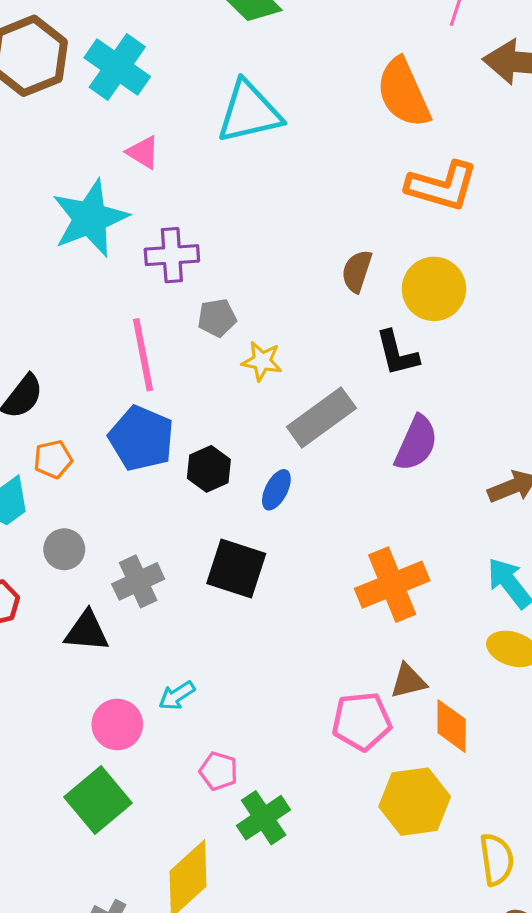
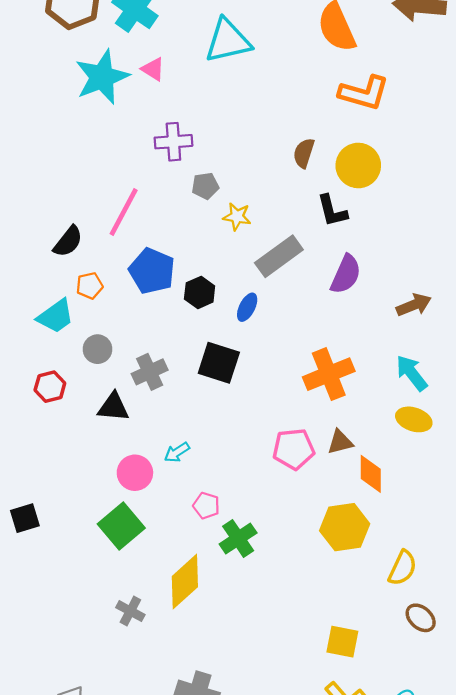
cyan star: (90, 218) -> (102, 77), moved
pink line: (143, 355) -> (124, 212), moved, turned 39
pink pentagon: (362, 721) -> (294, 449), moved
yellow semicircle: (497, 859) -> (402, 568), turned 33

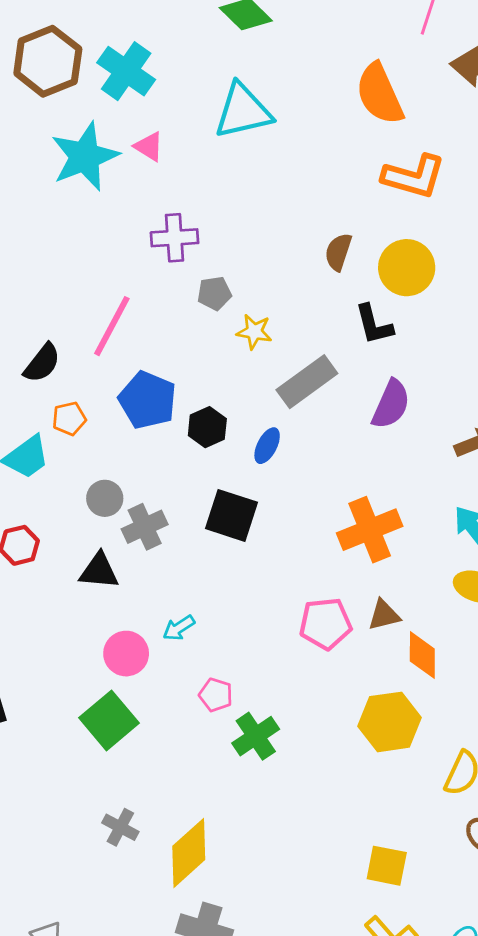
gray circle: (97, 349) -> (105, 498), moved
yellow diamond: (185, 582) -> (189, 853), moved

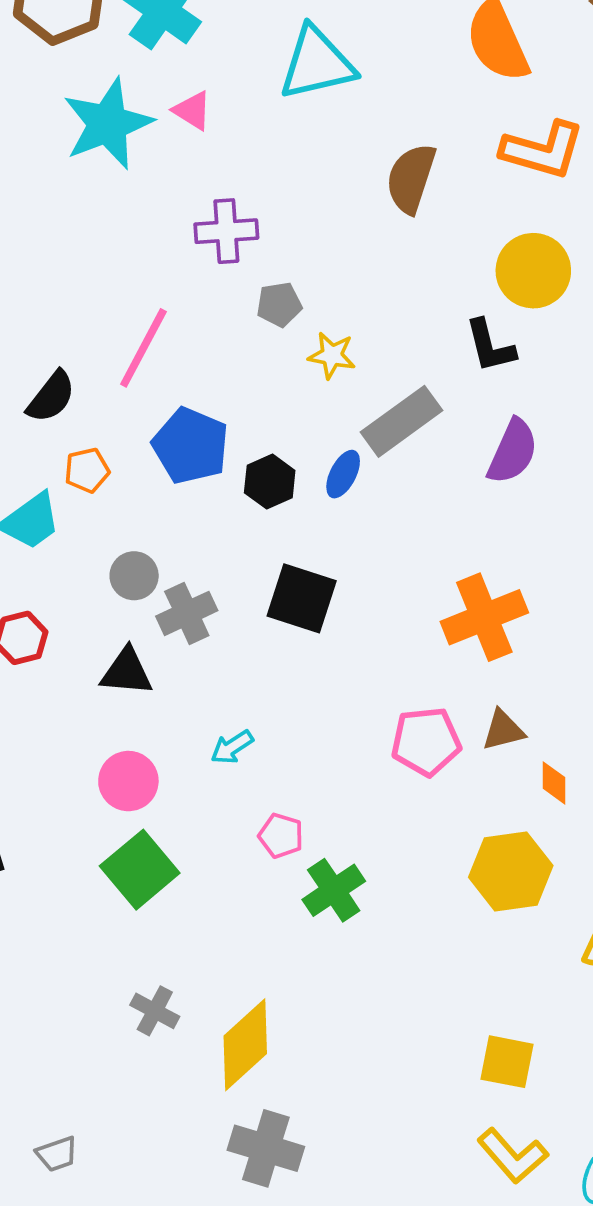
brown semicircle: (338, 252) -> (411, 178), moved, size x1.4
blue ellipse: (267, 446) -> (343, 474), moved
pink circle: (126, 654) -> (128, 781), moved
orange diamond: (422, 655) -> (554, 783), size x0.7

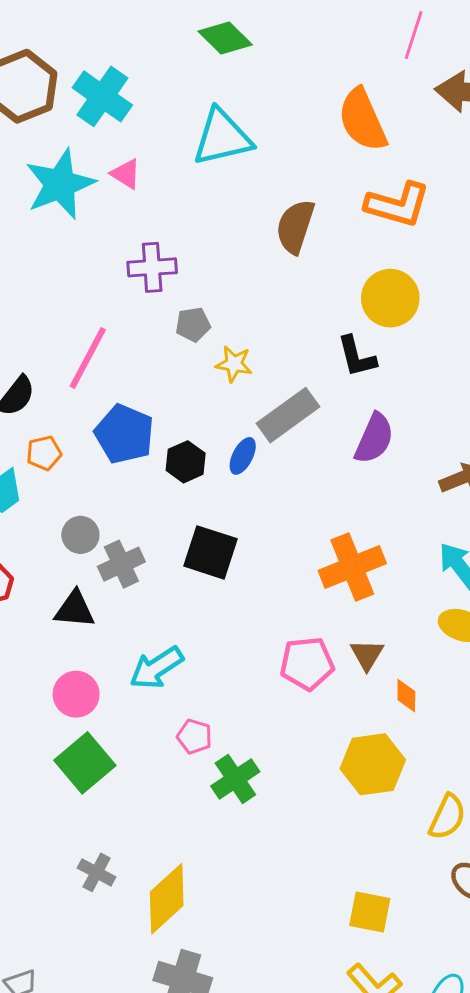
brown triangle: (503, 730) -> (367, 655), turned -45
cyan arrow: (232, 747) -> (156, 668), size x1.6

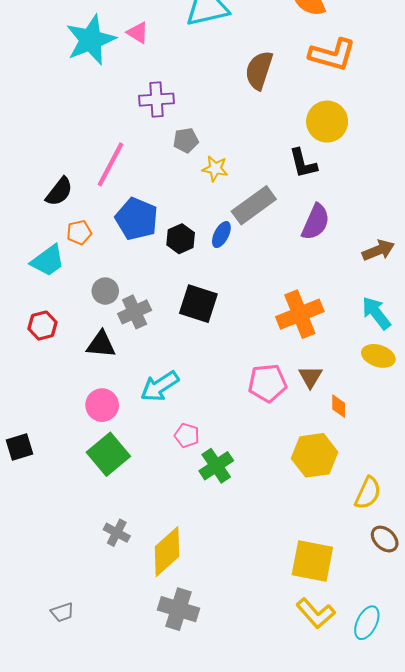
yellow square: (370, 912) -> (312, 561), size x1.4

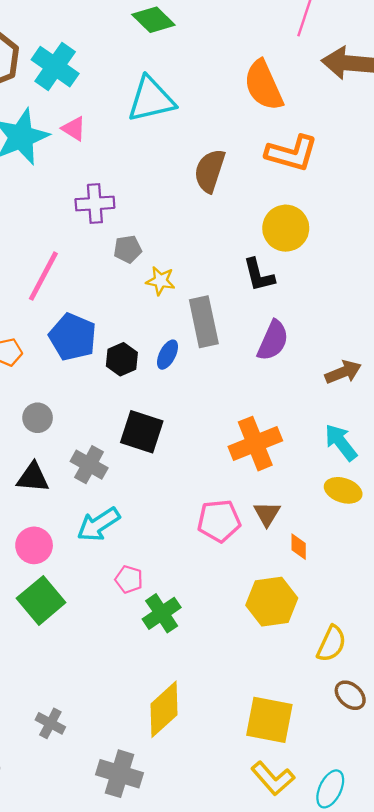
gray rectangle: (254, 205) -> (204, 322), turned -66
gray cross: (135, 312) -> (89, 465), moved, turned -36
gray cross: (117, 533) -> (50, 723), moved
yellow diamond: (167, 552) -> (164, 709), moved

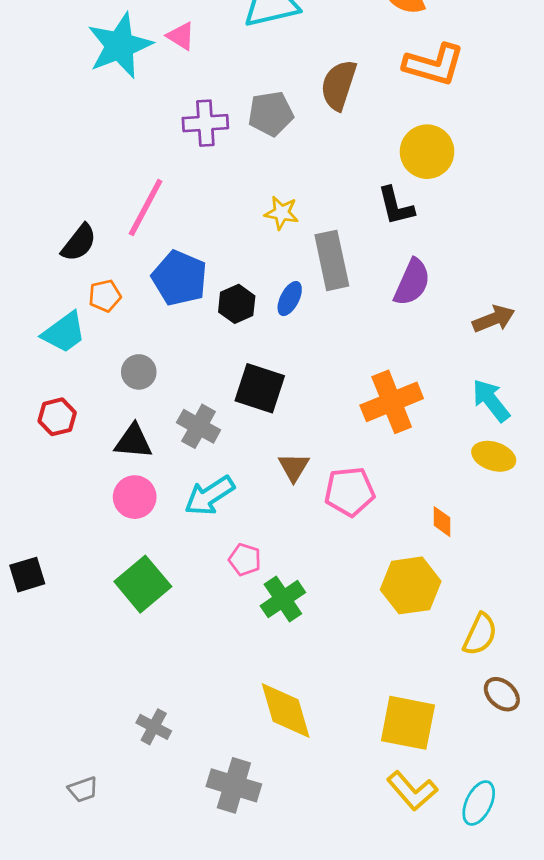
gray pentagon: (128, 249) -> (271, 114), moved, size x1.4
brown triangle: (267, 514) -> (294, 467), moved
pink circle: (34, 545) -> (135, 497), moved
yellow diamond: (164, 709) -> (286, 711), turned -64

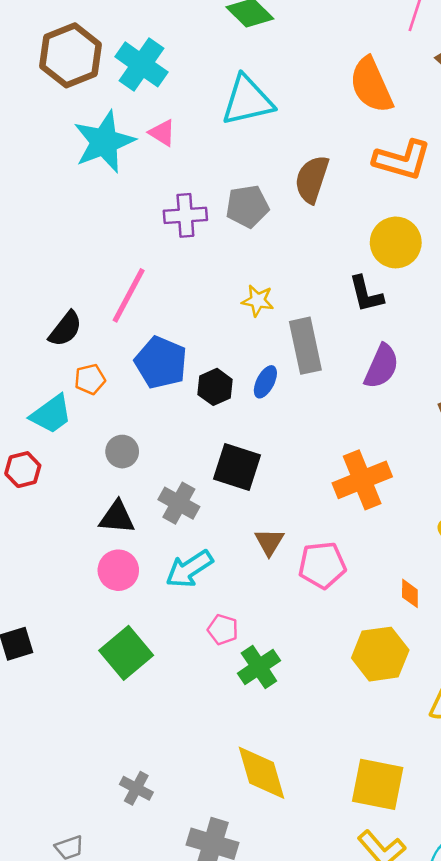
red hexagon: (57, 417) -> (23, 470), moved

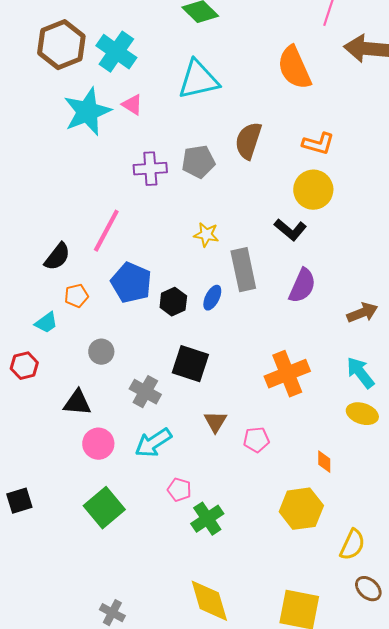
orange L-shape: (402, 160) -> (318, 144), moved, size x0.7
black L-shape: (366, 294) -> (290, 230), turned -36
cyan trapezoid: (51, 414) -> (46, 323), size x0.7
black triangle: (117, 517) -> (77, 403), moved
pink pentagon: (322, 565) -> (256, 440), size x0.7

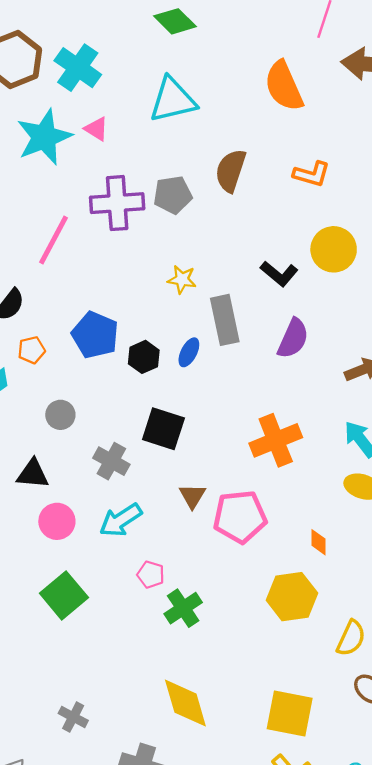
purple cross: (150, 169) -> (117, 203), size x1.4
yellow circle: (313, 190) -> (334, 249), moved
pink line: (106, 231) -> (53, 240), moved
pink pentagon: (256, 440) -> (240, 517), size x1.8

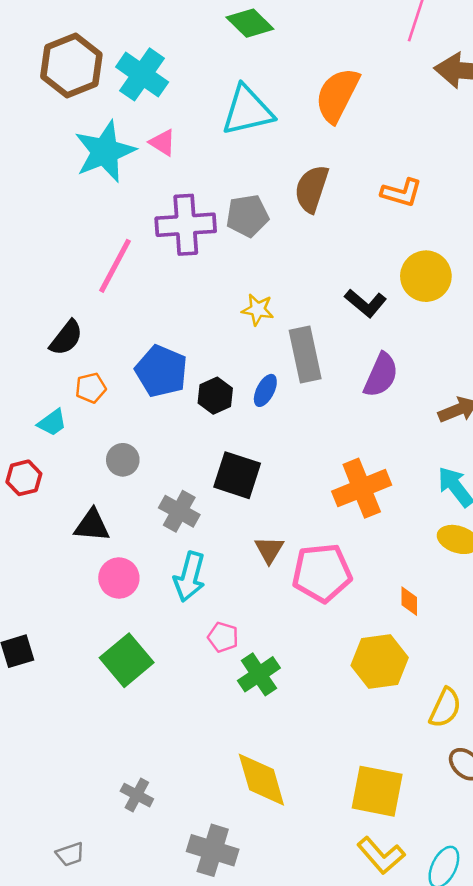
orange semicircle: (284, 86) -> (337, 95), moved, turned 51
cyan arrow: (121, 520) -> (190, 577), turned -42

